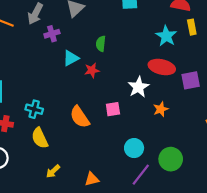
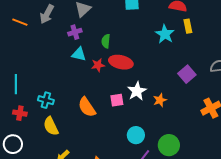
purple cross: (52, 34) -> (75, 32), moved
cyan triangle: (71, 58) -> (79, 54), turned 42
red ellipse: (162, 67) -> (121, 62), moved
purple square: (191, 80) -> (187, 74), turned -30
white star: (138, 87) -> (137, 91), moved

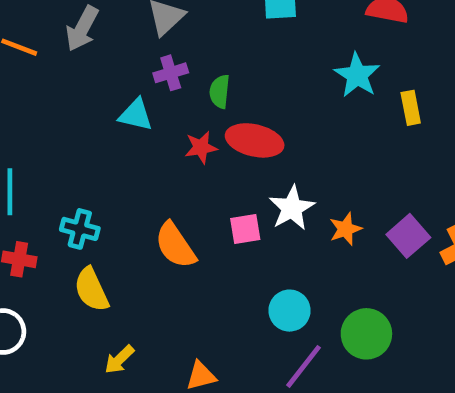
yellow rectangle: (188, 26) -> (411, 108), moved
purple cross: (75, 32) -> (171, 73), moved
cyan triangle: (79, 54) -> (136, 115), moved
purple square: (187, 74) -> (408, 236), moved

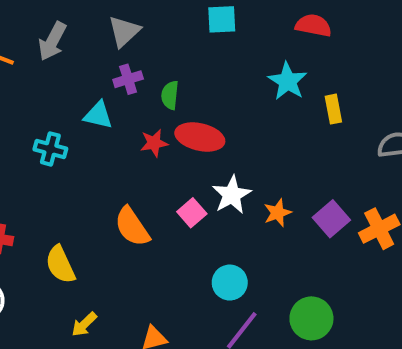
cyan cross: (80, 229) -> (50, 149), moved
pink square: (245, 229) -> (192, 213), turned -32
green circle: (366, 334) -> (311, 318), moved

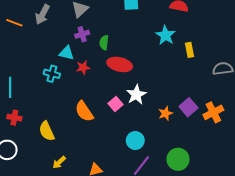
red star: (154, 143) -> (83, 68), moved
cyan cross: (50, 149) -> (52, 74), moved
orange star: (278, 213) -> (165, 113), moved

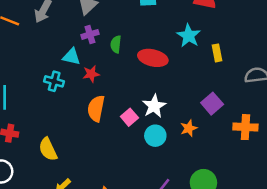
red ellipse: (120, 64) -> (153, 58), moved
purple square: (188, 107) -> (212, 104), moved
orange semicircle: (84, 111) -> (96, 109), moved, turned 45
orange cross: (213, 112) -> (245, 127), turned 30
cyan circle: (135, 141) -> (155, 136), moved

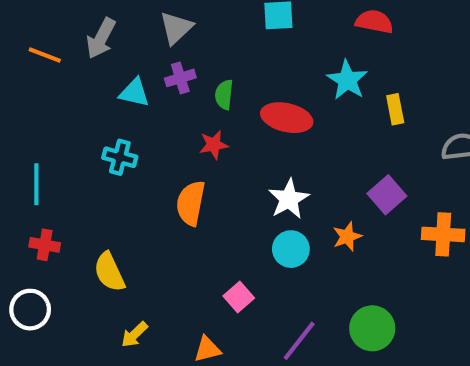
cyan triangle: (71, 57) -> (134, 93), moved
red star: (91, 74) -> (214, 145), moved
pink square: (129, 117) -> (239, 297), moved

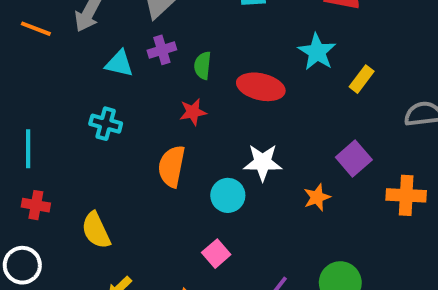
yellow rectangle: (395, 109) -> (362, 79), turned 48
white star: (289, 199) -> (263, 162), turned 30
cyan circle: (291, 249) -> (228, 195), moved

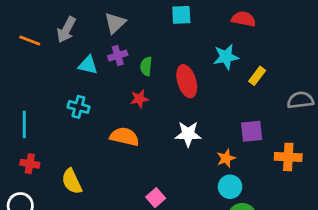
cyan star: (317, 52) -> (226, 57), turned 30
red ellipse: (261, 87) -> (187, 81), turned 60
purple square: (354, 159) -> (252, 131), turned 35
orange semicircle: (172, 166) -> (124, 137), turned 92
cyan circle: (228, 195) -> (230, 187), moved

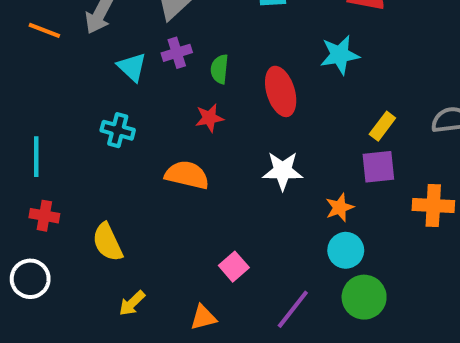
cyan triangle: (88, 65) -> (132, 67), turned 30
yellow rectangle: (257, 76) -> (382, 126), moved

